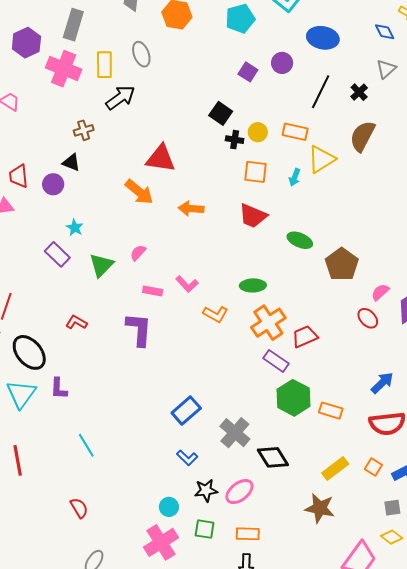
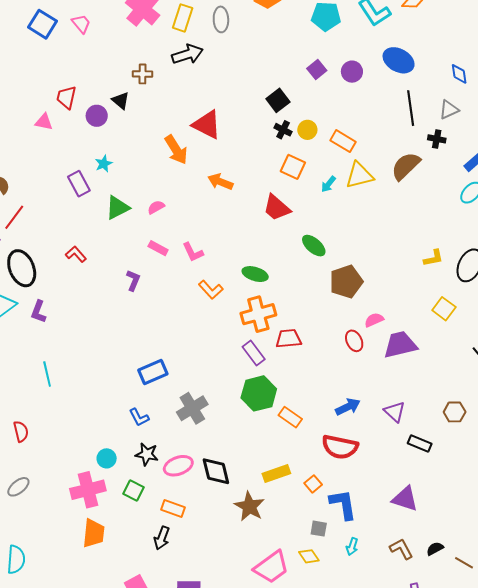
black line: (321, 92) -> (411, 108), moved, turned -52
black cross: (359, 92) -> (437, 139), moved, turned 36
purple L-shape: (139, 329) -> (133, 280), size x0.6
black diamond: (273, 457) -> (216, 471), moved

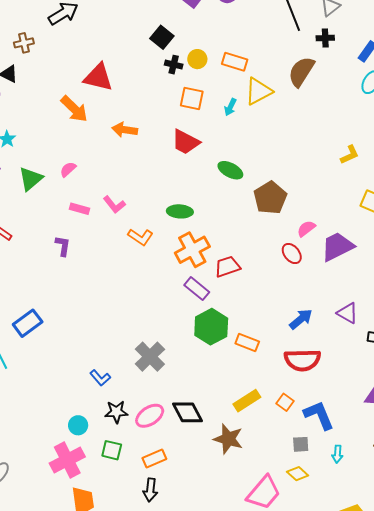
blue rectangle: (153, 372) -> (28, 323), moved
orange rectangle: (173, 508) -> (154, 459), turned -30

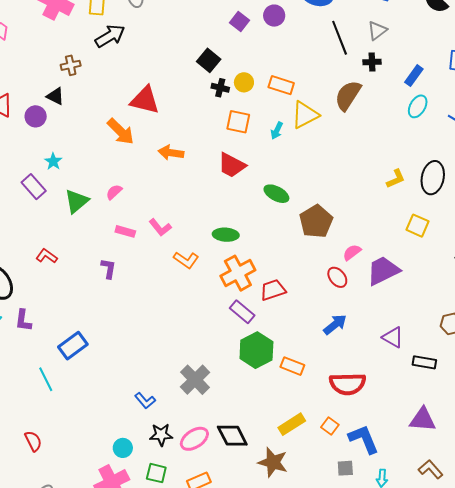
blue arrow: (301, 319) -> (335, 325), moved

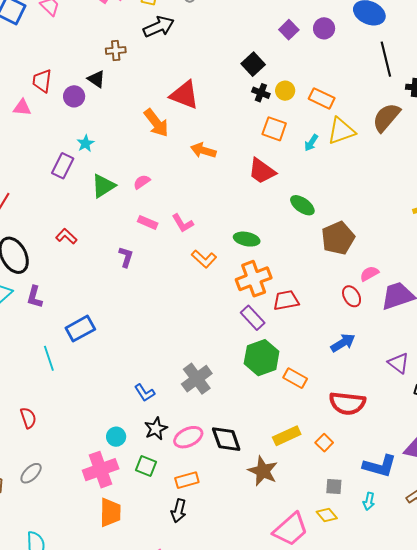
purple rectangle: (34, 187) -> (63, 166), turned 60
black star: (161, 435) -> (156, 429), turned -30
blue L-shape: (364, 439) -> (380, 466), moved, turned 120

